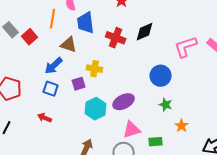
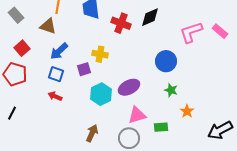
red square: (30, 37) -> (22, 48), moved
brown triangle: (69, 45) -> (48, 26), moved
red arrow: (45, 118) -> (55, 96), moved

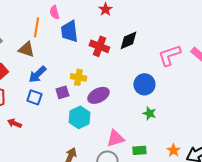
purple ellipse: (129, 87) -> (98, 95), moved
red arrow: (55, 96) -> (14, 123), moved
orange star: (187, 111) -> (173, 150), moved

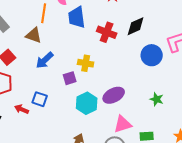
blue circle: (144, 84) -> (152, 55), moved
purple ellipse: (98, 95) -> (114, 95), moved
blue square: (34, 97) -> (40, 99), moved

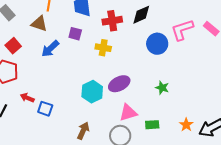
red cross: (107, 32) -> (112, 21), turned -30
yellow cross: (86, 63) -> (103, 48), moved
purple square: (70, 78) -> (75, 34), moved, turned 32
blue square: (40, 99) -> (45, 109), moved

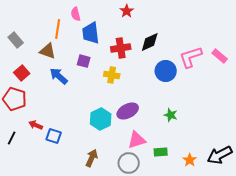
blue arrow: (50, 49) -> (59, 76), turned 84
orange star: (186, 125) -> (190, 160), moved

